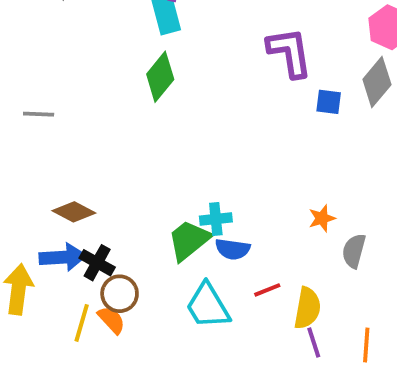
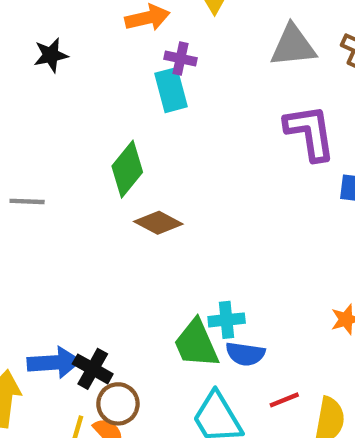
green diamond: (160, 77) -> (127, 169), moved
brown diamond: (74, 212) -> (158, 223), moved
green trapezoid: (189, 240) -> (196, 344), turned -75

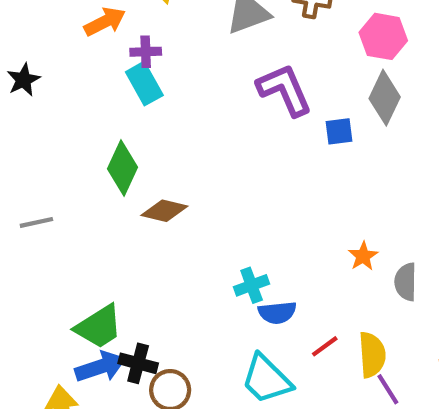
green trapezoid: (196, 344) -> (99, 327), moved, turned -84

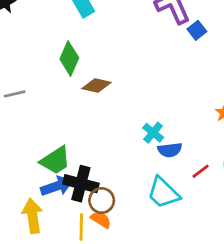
blue square: (339, 131) -> (197, 30), moved, turned -30
cyan cross: (252, 285) -> (153, 133), turned -30
black cross: (138, 363) -> (81, 184), size x1.4

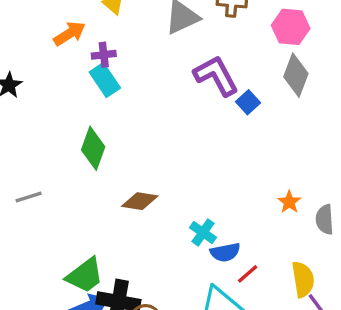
brown diamond: (97, 86) -> (140, 201), moved
red line: (201, 171) -> (248, 274), moved

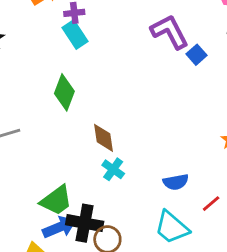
brown diamond: (140, 201) -> (104, 138), turned 72
cyan cross: (203, 232) -> (113, 169), moved
red line: (248, 274) -> (211, 204), moved

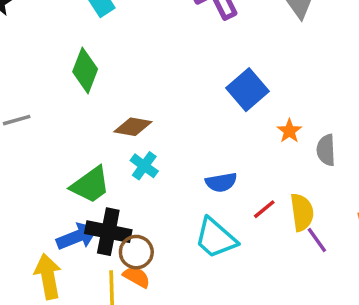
blue square: (196, 55) -> (248, 90), moved, size x1.6
brown diamond: (104, 138) -> (133, 127), turned -72
green trapezoid: (56, 200) -> (90, 185), moved

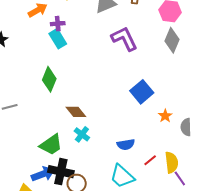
brown diamond: (133, 127) -> (76, 112), turned 40

